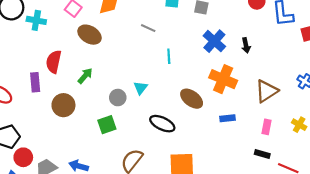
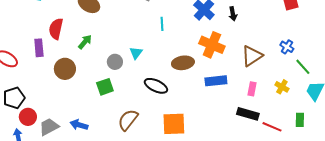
brown ellipse: (192, 99) -> (183, 63), turned -45
blue rectangle: (227, 118) -> (216, 81), size x1.5
black rectangle: (262, 154) -> (248, 114), size x1.5

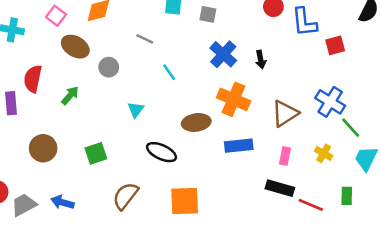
cyan line: (162, 24) -> (169, 72), turned -32
blue cross: (287, 47) -> (330, 102), size x1.6
gray circle: (115, 62) -> (109, 67), moved
brown circle: (65, 69) -> (43, 148), moved

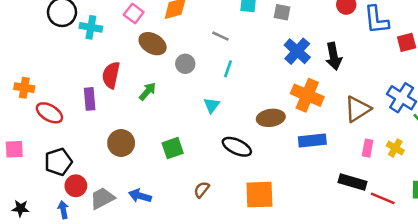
black arrow: (261, 59) -> (334, 56), size x1.5
cyan line: (169, 72) -> (228, 69), moved, turned 54
pink rectangle: (285, 156) -> (368, 148), moved
brown semicircle: (125, 196) -> (202, 190), size x0.6

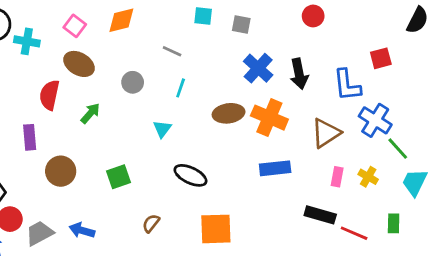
blue L-shape: (376, 20) -> (347, 85), moved
brown ellipse: (153, 44) -> (79, 64), moved
purple rectangle: (90, 99) -> (30, 137), moved
brown ellipse: (271, 118) -> (229, 113), moved

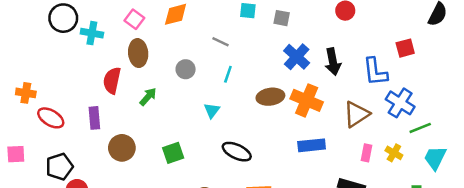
brown ellipse: (79, 64) -> (138, 53), turned 55
green line: (398, 149) -> (420, 128), turned -70

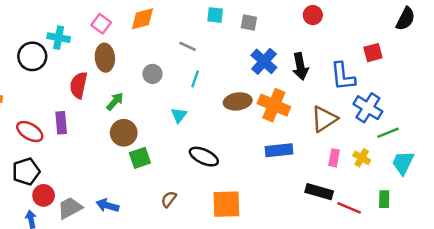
black circle: (63, 18) -> (32, 56), moved
red ellipse: (51, 118) -> (30, 132), moved
brown circle: (122, 148) -> (124, 133), moved

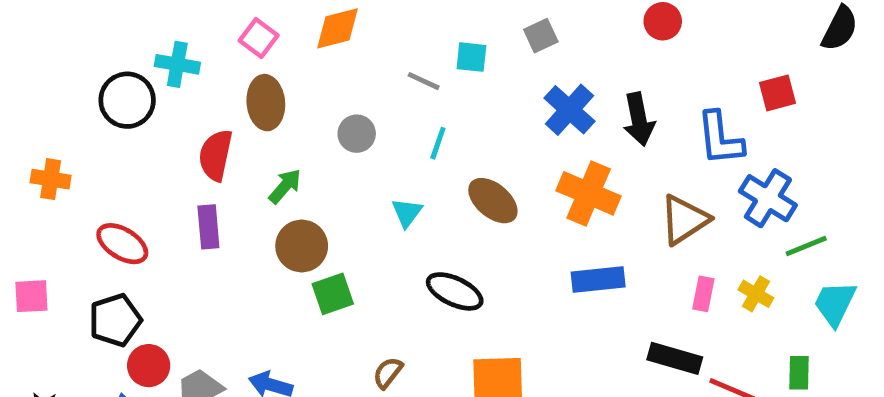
cyan square: (215, 15) -> (471, 57), moved
gray square: (249, 23) -> (541, 36), turned -36
brown ellipse: (238, 101) -> (493, 201), moved, turned 48
purple rectangle: (61, 123) -> (208, 227), moved

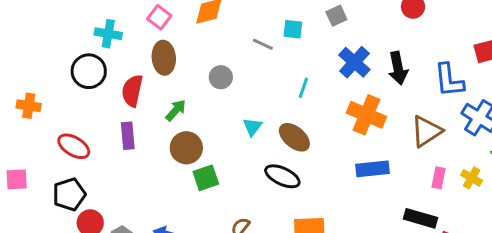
black circle: (127, 100) -> (89, 71), moved
cyan line: (438, 143) -> (303, 88), moved
brown ellipse: (493, 201) -> (294, 137), moved

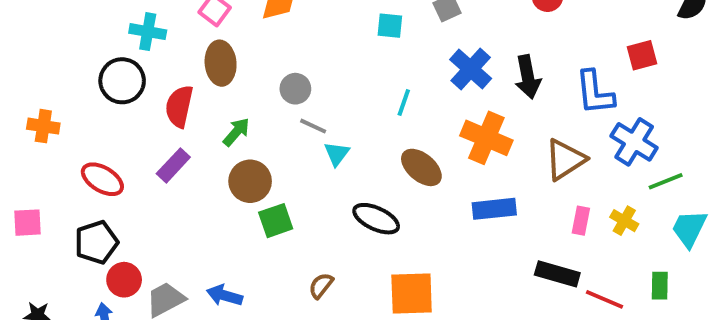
gray line: (263, 44) -> (313, 126), moved
purple rectangle: (128, 136) -> (173, 165), turned 48
brown ellipse: (294, 137) -> (421, 167), moved

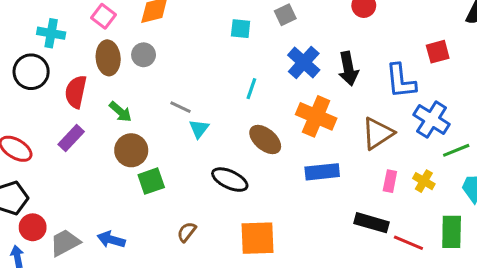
gray circle: (295, 89) -> (144, 55), moved
green arrow: (236, 132) -> (120, 112), turned 90
green rectangle: (660, 286) -> (452, 232), size x1.5

